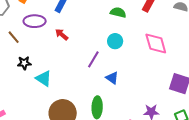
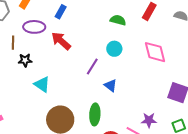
red arrow: (62, 35) -> (61, 41), size x1.5
brown line: (14, 37) -> (13, 43), turned 40
black star: (24, 63) -> (25, 60), moved

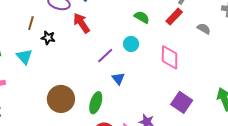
brown line: (13, 43) -> (31, 23), moved
black star: (25, 60) -> (48, 38), moved
cyan triangle: (42, 84) -> (24, 57), moved

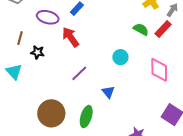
green semicircle: (142, 17) -> (141, 29), moved
purple line: (105, 56) -> (79, 73), moved

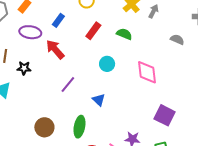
red rectangle: (163, 29) -> (93, 31), moved
brown circle: (51, 113) -> (44, 127), size x0.7

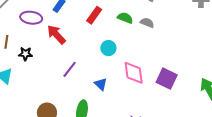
gray semicircle: (177, 39) -> (147, 23), moved
pink diamond: (147, 72) -> (134, 73), moved
purple square: (165, 115) -> (167, 79), moved

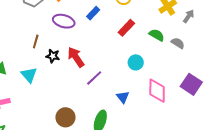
red arrow: (56, 34) -> (76, 57), moved
purple square: (167, 79) -> (191, 84), moved

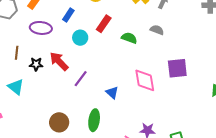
green semicircle: (157, 35) -> (129, 38), moved
cyan circle: (136, 62) -> (80, 38), moved
purple square: (191, 84) -> (177, 68), turned -30

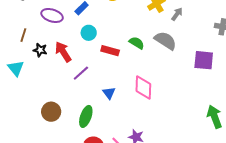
red rectangle: (104, 24) -> (110, 51), moved, turned 60
gray semicircle: (157, 30) -> (165, 41), size x1.6
purple square: (177, 68) -> (204, 60), moved

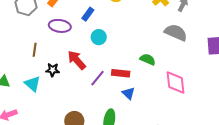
green semicircle: (137, 43) -> (148, 59), moved
black star: (40, 50) -> (53, 70), moved
red rectangle: (110, 51) -> (121, 73), moved
pink diamond: (143, 88) -> (175, 83), moved

